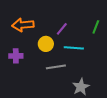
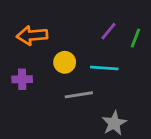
purple line: (62, 29) -> (109, 31), moved

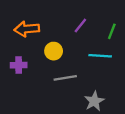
purple line: (109, 31) -> (80, 25), moved
cyan line: (104, 68) -> (100, 56), moved

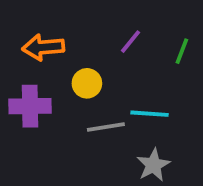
cyan line: (100, 56) -> (150, 114), moved
purple cross: (19, 65) -> (30, 106), size x1.5

